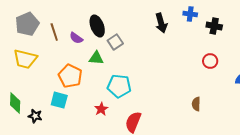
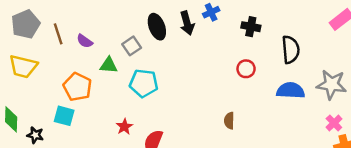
blue cross: (190, 14) -> (211, 12), moved, turned -32
black ellipse: (97, 26) -> (157, 27), moved
cyan pentagon: (119, 86) -> (144, 83), moved
red star: (101, 109) -> (124, 127), moved

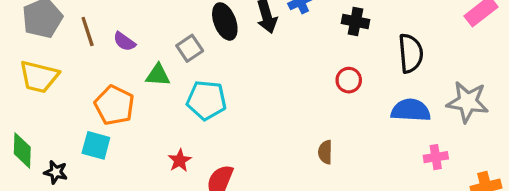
pink cross: (334, 123) -> (436, 157), moved, turned 35

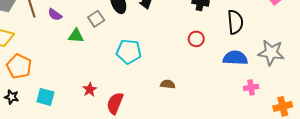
cyan pentagon: (206, 100) -> (129, 52), moved
orange pentagon: (114, 105) -> (19, 66), moved
cyan square: (96, 145) -> (45, 97), moved
brown semicircle: (325, 152) -> (168, 84), moved, turned 96

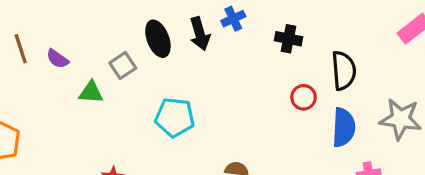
red circle: (196, 39) -> (304, 97), moved
blue semicircle: (235, 58) -> (344, 127), turned 90

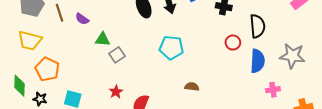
gray square: (123, 66) -> (117, 55), moved
cyan pentagon: (175, 117) -> (171, 48), moved

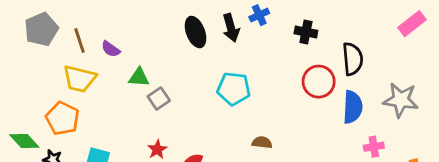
yellow trapezoid: (30, 40) -> (80, 79), moved
red circle: (233, 43) -> (319, 82), size x1.5
green diamond: (19, 86) -> (24, 141), turned -45

